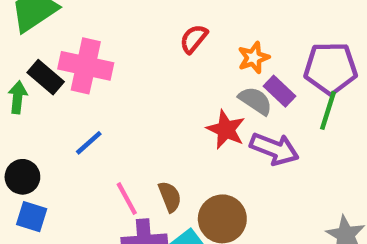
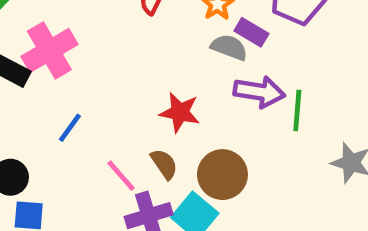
pink cross: (86, 66) -> (49, 50), turned -30
green line: (328, 110) -> (297, 110), moved
red star: (226, 130) -> (180, 112), moved

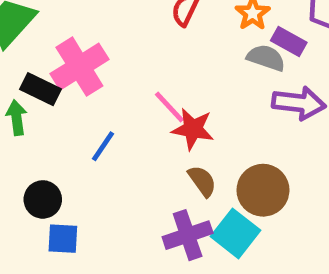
red star: (180, 112) -> (193, 129), moved
pink line: (121, 176) -> (169, 107), moved

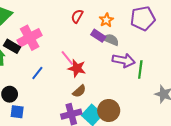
purple rectangle: (289, 41) -> (98, 36), moved
brown semicircle: (202, 181) -> (79, 91), turned 80
brown circle: (263, 190) -> (109, 110), moved

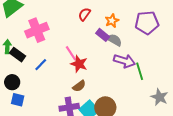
black rectangle: (12, 46) -> (18, 55), moved
green line: (140, 69) -> (140, 71), turned -30

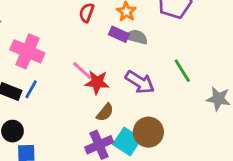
pink cross: (37, 30) -> (27, 51), turned -30
purple arrow: (124, 61) -> (140, 82), moved, turned 30
blue line: (41, 65) -> (31, 89), moved

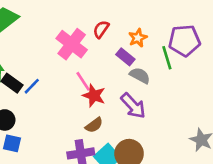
gray semicircle: (136, 37) -> (140, 76), moved
pink cross: (27, 51) -> (72, 44), moved
green line: (182, 71) -> (167, 58), moved

